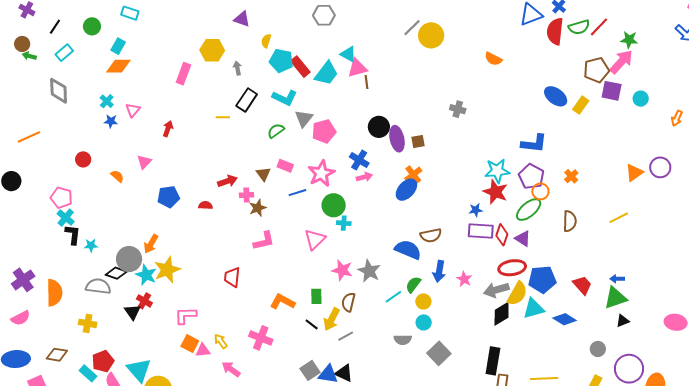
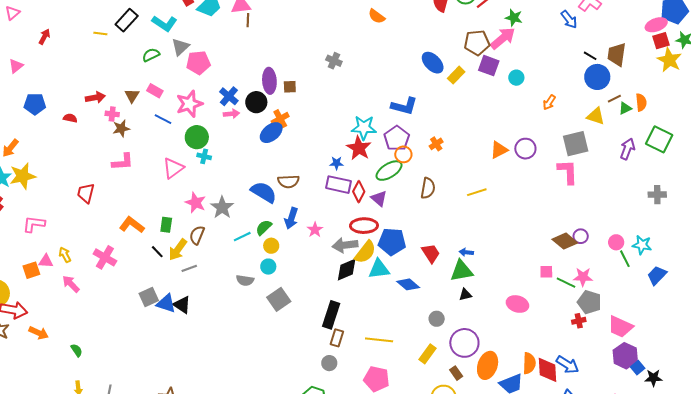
black circle: (379, 127) -> (256, 102), moved
blue line: (297, 193) -> (163, 119), turned 36
orange square: (190, 344) -> (31, 270), moved, turned 36

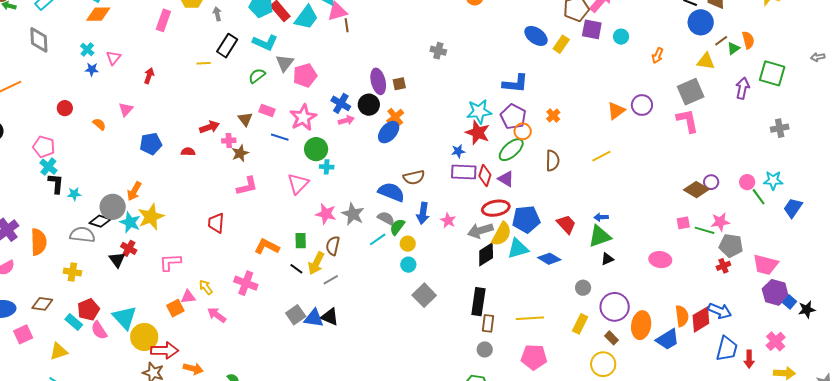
gray semicircle: (245, 280) -> (386, 218), moved, turned -150
red diamond: (547, 370) -> (701, 319), turned 72

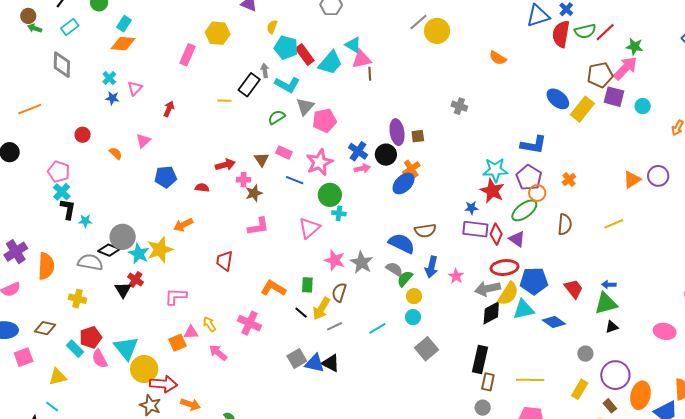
gray arrow: (217, 14) -> (265, 71), moved
yellow rectangle: (561, 44) -> (582, 109), size x1.4
orange arrow: (134, 191) -> (183, 225), moved, turned 30
cyan line: (378, 239) -> (377, 328), moved

